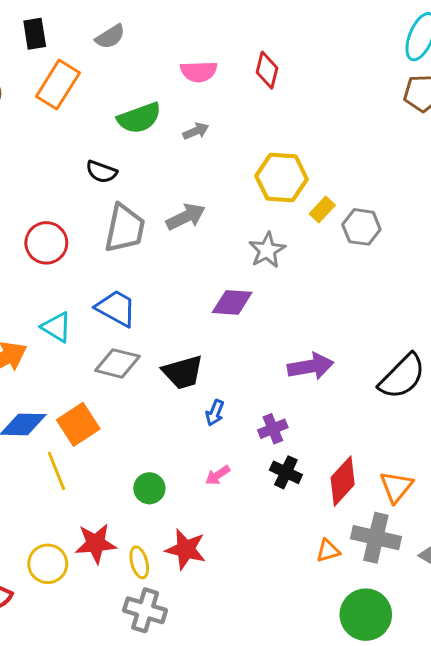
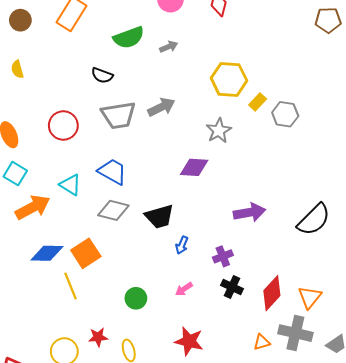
gray trapezoid: (125, 228) -> (119, 115), turned 69
red star: (96, 543) -> (98, 337), size x0.7
red star: (186, 549) -> (189, 341), moved

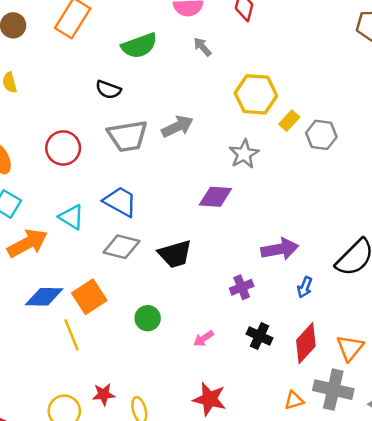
gray arrow: (169, 47) -> (202, 47), moved, turned -108
blue arrow: (182, 245) -> (305, 287), moved
purple cross: (223, 256) -> (242, 287), moved
green circle: (136, 298) -> (148, 318), moved

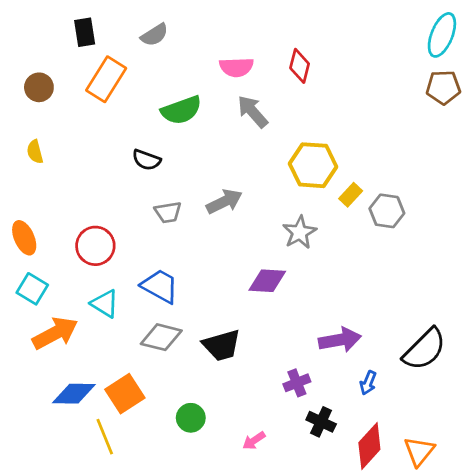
gray arrow: (202, 47) -> (253, 111), size x1.5
gray trapezoid: (127, 136) -> (168, 212), size x0.6
red circle: (63, 148) -> (95, 246), moved
black cross: (260, 336) -> (321, 422), moved

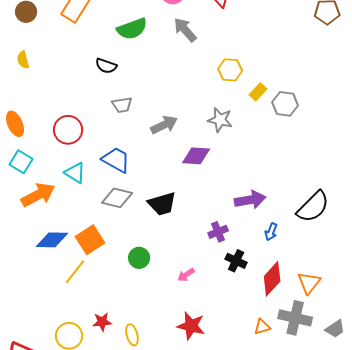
yellow hexagon: (313, 165) -> (230, 70), size x0.7
gray arrow: (224, 201) -> (164, 125), moved
gray star: (300, 232) -> (220, 120), turned -30
yellow line: (105, 437) -> (75, 272), turned 60

